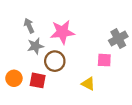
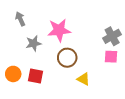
gray arrow: (29, 26) -> (20, 19), moved
pink square: (104, 60) -> (111, 57), moved
brown circle: (55, 61) -> (67, 58), moved

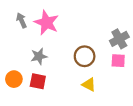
pink star: (59, 30) -> (46, 23), moved, turned 30
gray star: (34, 43) -> (39, 56), moved
brown circle: (67, 58) -> (85, 56), moved

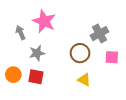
gray arrow: (22, 20) -> (21, 33), moved
gray cross: (119, 39) -> (100, 34), moved

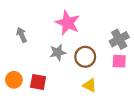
pink star: (44, 21) -> (68, 23), moved
gray cross: (100, 34) -> (119, 39), moved
gray star: (37, 53) -> (58, 52), moved

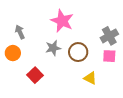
orange circle: (14, 80) -> (13, 53), moved
red square: (38, 82) -> (35, 75), turned 35
yellow triangle: (90, 85) -> (90, 78), moved

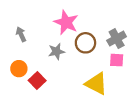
brown circle: (78, 52) -> (85, 43), moved
orange circle: (13, 53) -> (19, 69), moved
yellow triangle: (90, 78) -> (96, 84), size x1.6

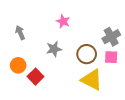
pink star: (66, 22) -> (63, 21), size x0.6
brown circle: (85, 43) -> (87, 54), moved

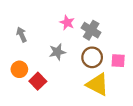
gray cross: (111, 37) -> (91, 30), moved, turned -30

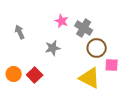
brown circle: (92, 57) -> (97, 48), moved
pink square: (118, 61) -> (112, 65), moved
orange circle: (19, 69) -> (14, 74), moved

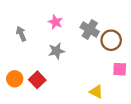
pink star: (62, 21) -> (55, 22), moved
brown circle: (97, 48) -> (111, 40), moved
yellow triangle: (90, 78) -> (96, 92), moved, size x0.6

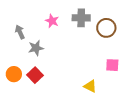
gray cross: (90, 30) -> (81, 18), moved, turned -30
brown circle: (111, 40) -> (106, 28), moved
gray star: (56, 51) -> (36, 48), moved

